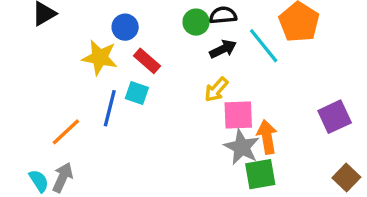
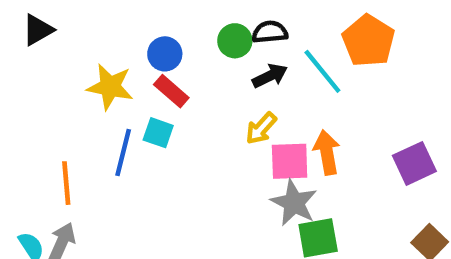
blue circle: (125, 27) -> (165, 54), moved
orange line: (66, 132) -> (66, 183), turned -52
orange arrow: (267, 137) -> (327, 152), moved

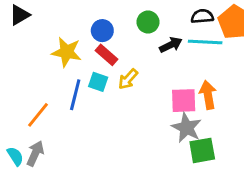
black semicircle: (270, 32) -> (202, 16), moved
cyan line: (322, 71) -> (205, 42), turned -48
yellow arrow: (261, 128) -> (128, 79), moved
orange line: (66, 183) -> (38, 115), turned 44

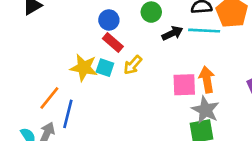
yellow star: (67, 52) -> (84, 68), moved
blue line: (75, 95) -> (68, 114), moved
gray star: (187, 128) -> (205, 110), moved

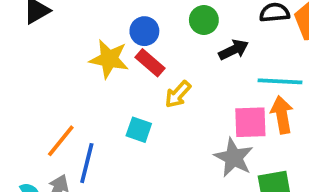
cyan line: (204, 31) -> (280, 81), moved
yellow star: (84, 68) -> (109, 59), moved
cyan square: (105, 68) -> (139, 130), moved
gray star: (205, 110) -> (234, 158), moved

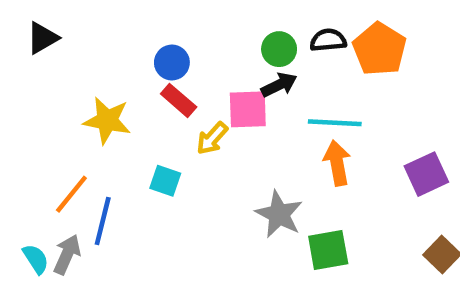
green circle: (204, 20) -> (279, 49), moved
yellow star: (109, 59) -> (107, 121), moved
pink square: (250, 122) -> (248, 109), moved

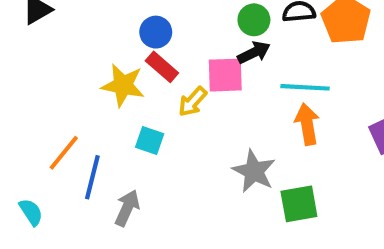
yellow star: (107, 121) -> (123, 85), moved
gray arrow: (67, 254) -> (127, 208), moved

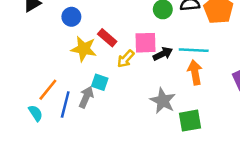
blue circle: (156, 32) -> (71, 17), moved
black arrow: (254, 53) -> (163, 54), moved
gray arrow: (127, 208) -> (86, 97), moved
cyan semicircle: (31, 212) -> (36, 113), moved

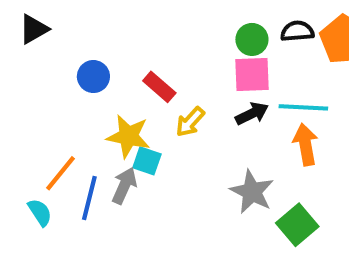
blue circle: (71, 17) -> (93, 77), moved
pink square: (145, 43) -> (252, 74), moved
yellow star: (84, 49) -> (128, 136), moved
green square: (190, 121) -> (297, 225), turned -30

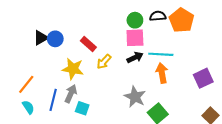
black triangle: (34, 29) -> (41, 38), moved
cyan square: (147, 161) -> (82, 108), moved
orange line: (60, 173) -> (26, 84), moved

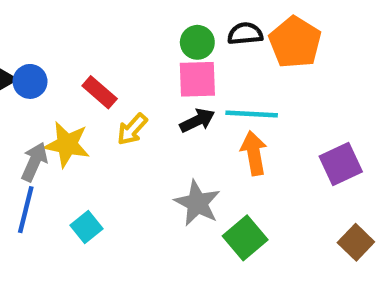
gray arrow: (71, 94) -> (34, 162), moved
cyan square: (82, 108) -> (87, 227), turned 32

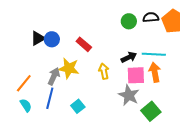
pink square: (197, 79) -> (136, 75), moved
yellow arrow: (132, 129) -> (104, 71), moved, turned 126

